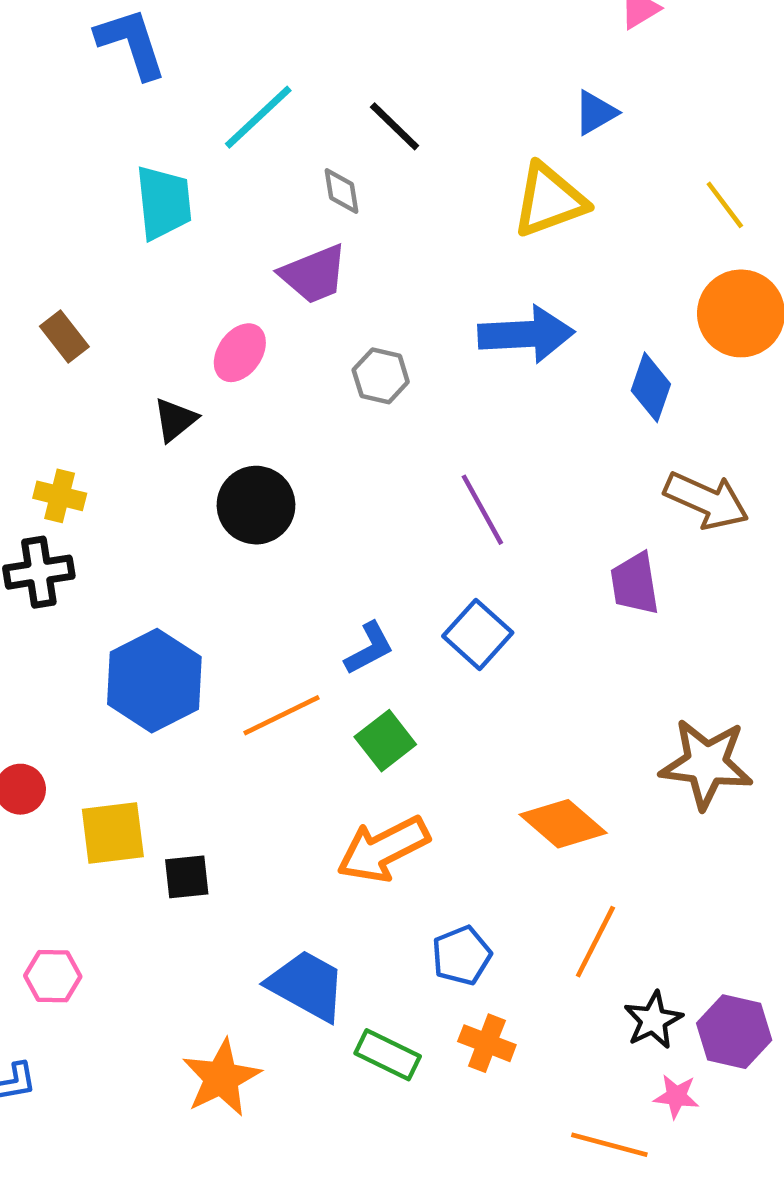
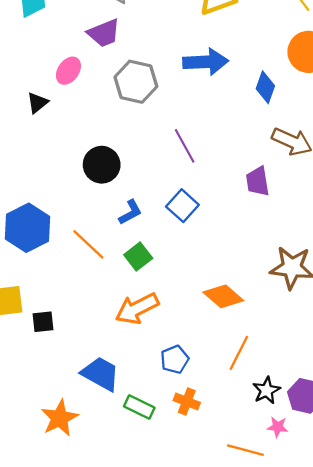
gray hexagon: (381, 376) -> (136, 82), size x1.6
black circle: (256, 505) -> (102, 165), moved
orange line: (281, 715) -> (88, 244), turned 69

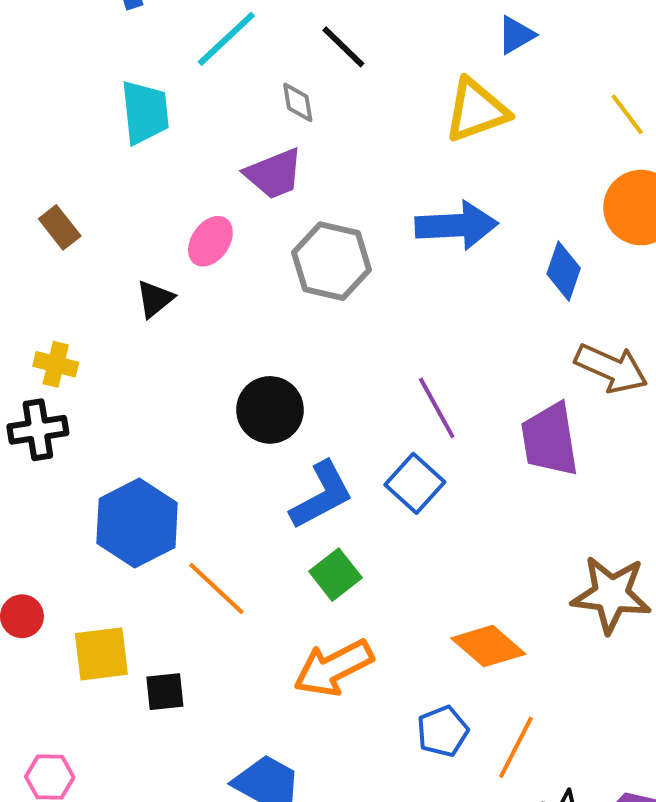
purple line: (185, 146) -> (437, 408), moved
purple trapezoid: (258, 181) -> (550, 440), size x1.4
blue L-shape: (130, 212) -> (322, 495), size x1.5
orange line: (88, 244) -> (216, 588), moved
blue pentagon: (175, 359) -> (443, 731), moved

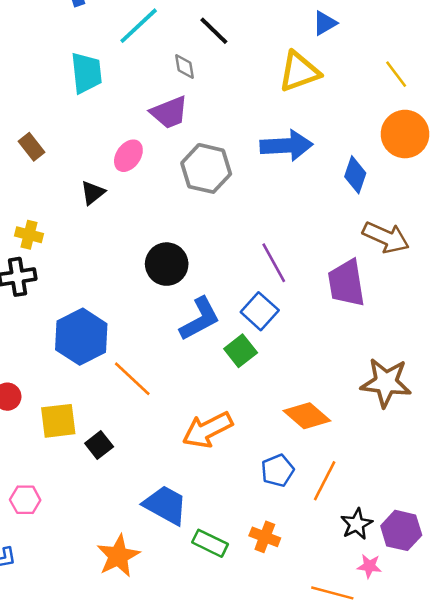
green square: (335, 575) -> (241, 351), moved
black square: (165, 692) -> (99, 445), turned -32

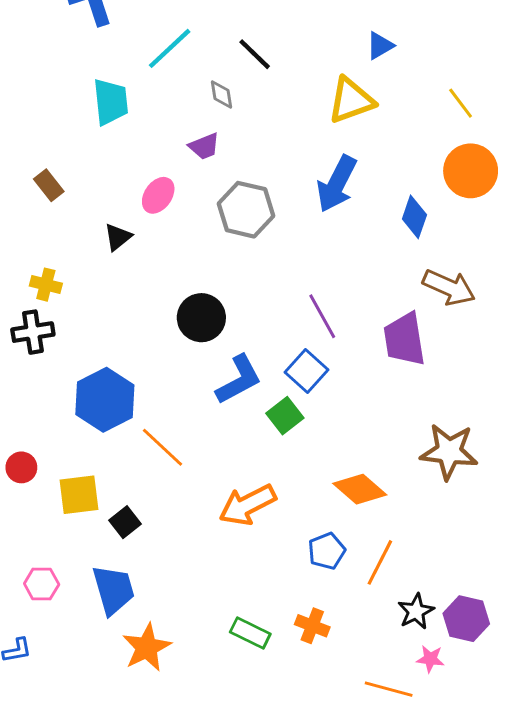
purple trapezoid: (169, 112) -> (204, 146), size x0.7
blue arrow: (286, 146) -> (337, 184), turned 120
blue trapezoid: (165, 505) -> (114, 590), moved, turned 45

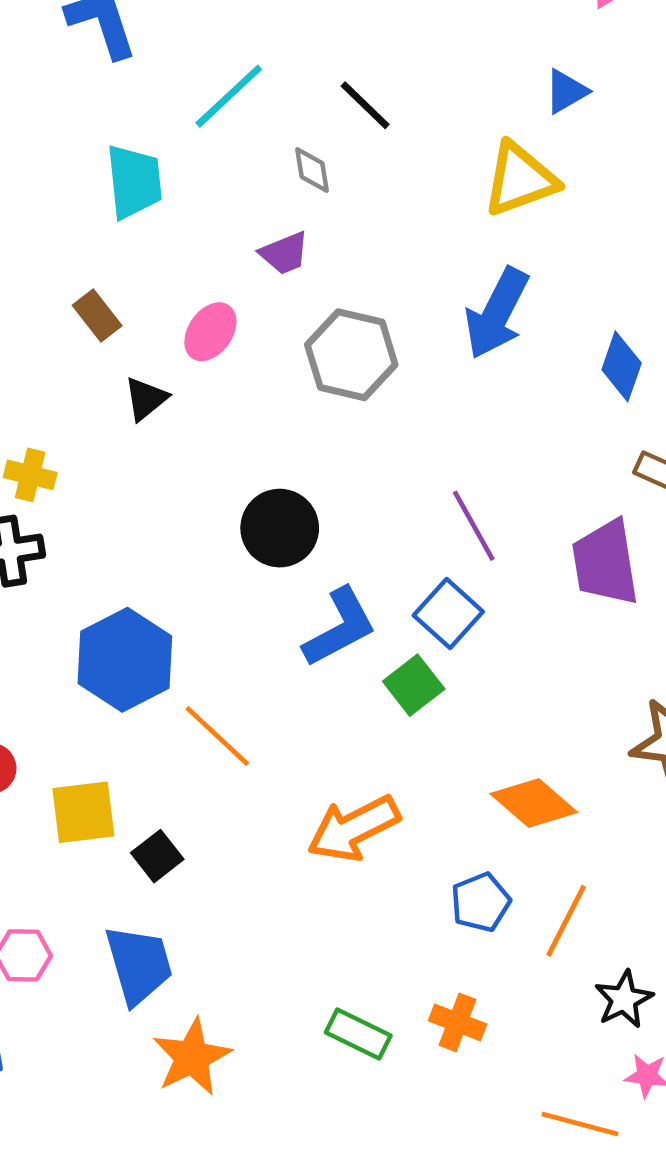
brown rectangle: (49, 185) -> (97, 316), moved

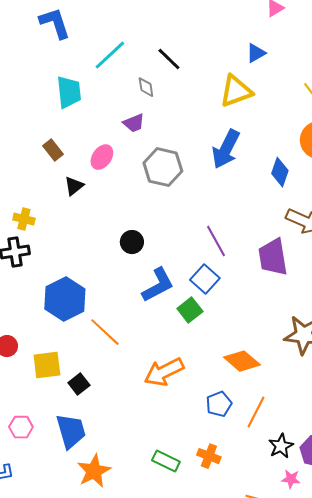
black circle: (280, 528) -> (132, 242), size x0.7

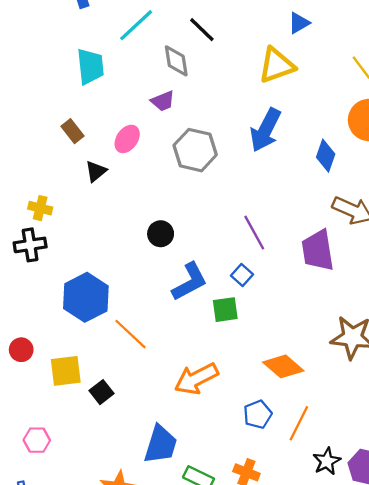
gray diamond: (146, 87) -> (176, 61), size x1.4
blue square: (205, 279) -> (242, 275), size x0.7
green square: (190, 310) -> (225, 310), turned 30
blue trapezoid: (71, 431) -> (161, 445), moved, turned 33

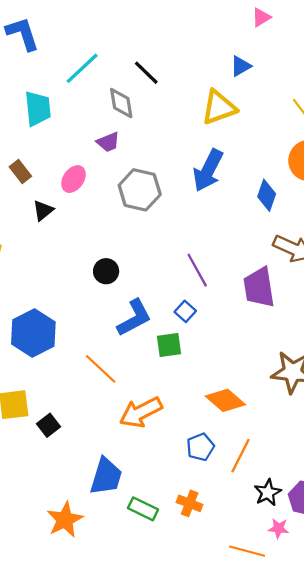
orange line: (130, 334) -> (101, 369), moved

